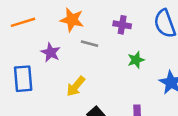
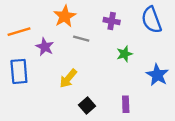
orange star: (72, 20) -> (65, 16), turned 30
orange line: (23, 22) -> (19, 32), moved

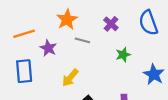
purple cross: (112, 21) -> (111, 24), turned 32

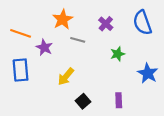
orange line: (24, 34) -> (21, 33), turned 36

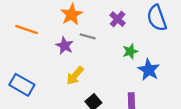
purple star: (44, 47) -> (65, 46), moved
blue rectangle: (21, 70) -> (22, 85), moved, turned -55
blue star: (148, 73) -> (149, 70), moved

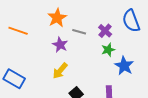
purple cross: (118, 19) -> (105, 31), moved
gray line: (88, 36) -> (79, 32), moved
purple star: (65, 46) -> (60, 45), moved

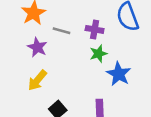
purple cross: (105, 31) -> (95, 29), turned -32

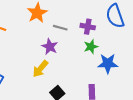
purple star: (37, 47) -> (50, 47), moved
blue star: (119, 74) -> (108, 63), turned -30

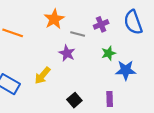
purple cross: (88, 27) -> (101, 24), moved, turned -32
yellow arrow: (40, 69) -> (42, 76), moved

